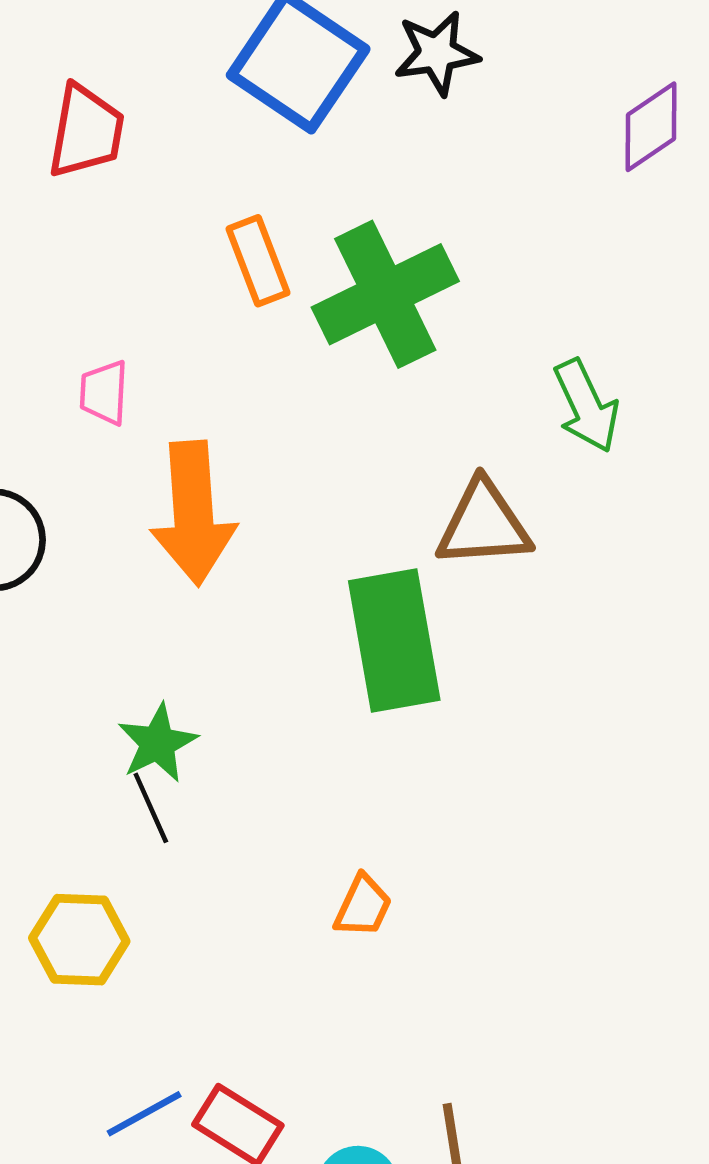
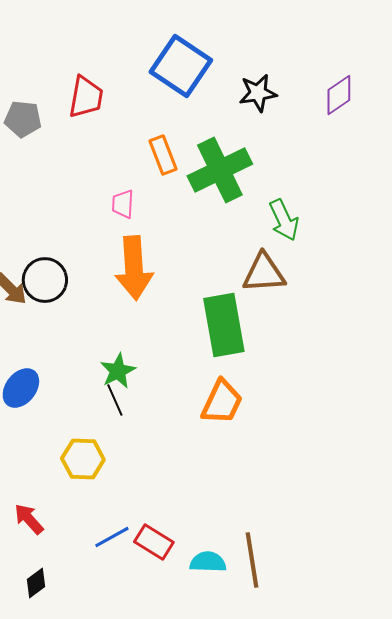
black star: (437, 53) -> (258, 93), moved
pink trapezoid: (104, 393) -> (123, 204), moved
green arrow: (586, 406) -> (284, 220), moved
orange trapezoid: (363, 906) -> (222, 402), moved, size x1.6

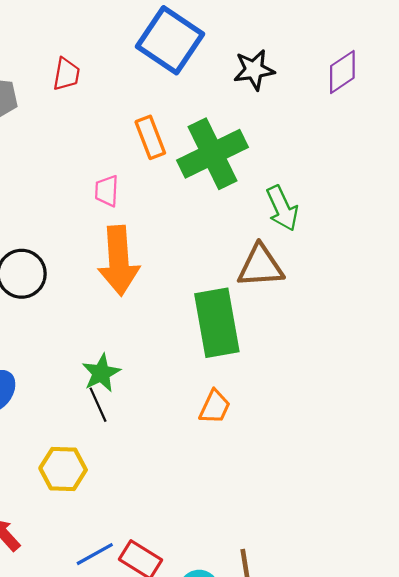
red trapezoid: (86, 97) -> (66, 74), size x0.7
orange trapezoid: (222, 402) -> (215, 407), size x0.7

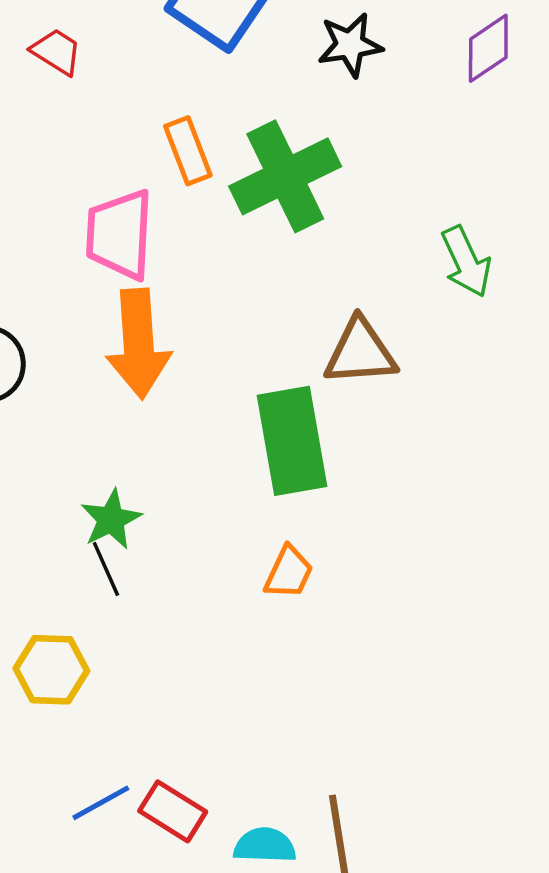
red trapezoid: (66, 74) -> (56, 52), turned -68
pink trapezoid: (107, 191) -> (120, 234), size x1.8
green arrow: (282, 208) -> (466, 262), moved

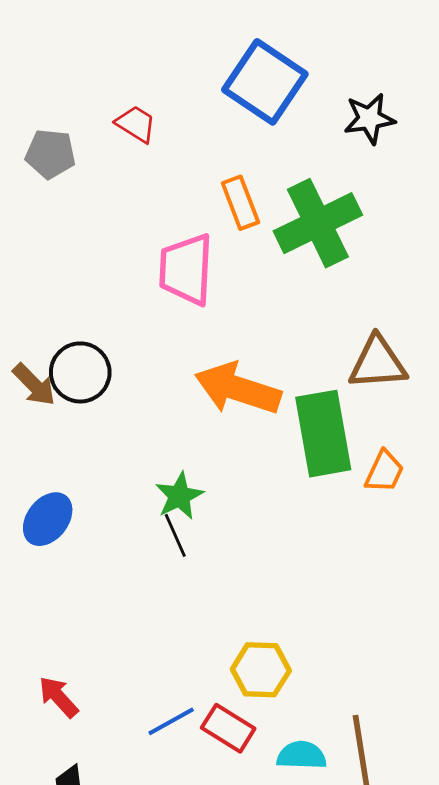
orange arrow: (138, 344) -> (238, 389), moved, turned 112
orange trapezoid: (289, 572) -> (384, 472), moved
yellow hexagon: (51, 670) -> (261, 670), moved

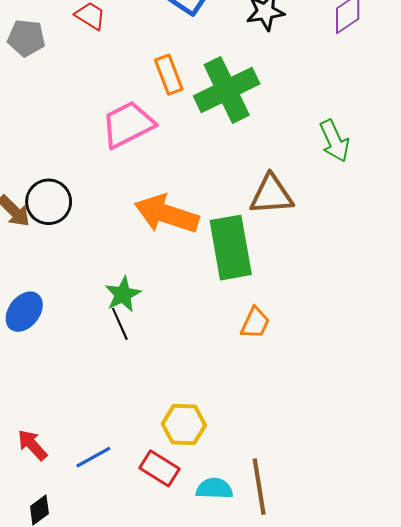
pink trapezoid: (186, 269) -> (128, 124), turned 60
orange trapezoid: (384, 472) -> (255, 323), moved
blue line: (171, 721) -> (93, 457), moved

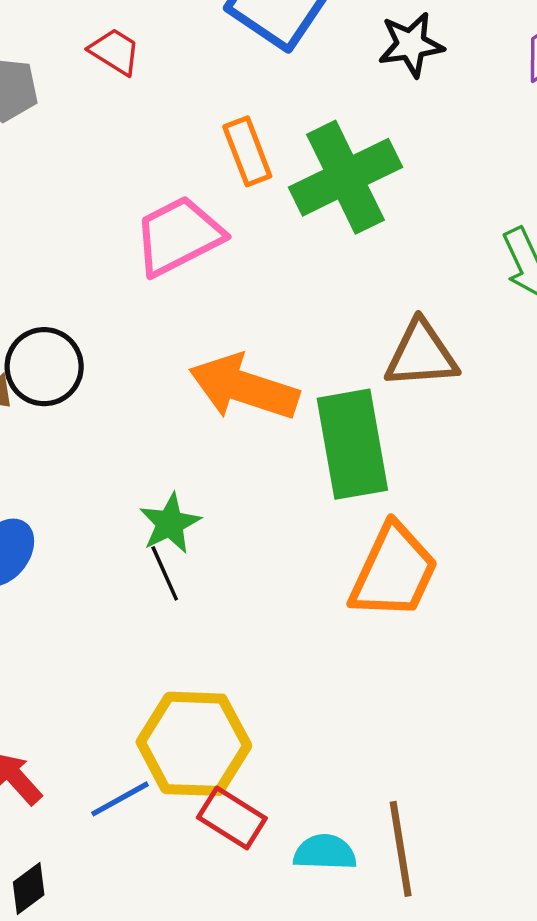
orange trapezoid: (255, 323) -> (394, 572), size x1.8
yellow hexagon: (184, 425) -> (194, 744), moved, size x1.5

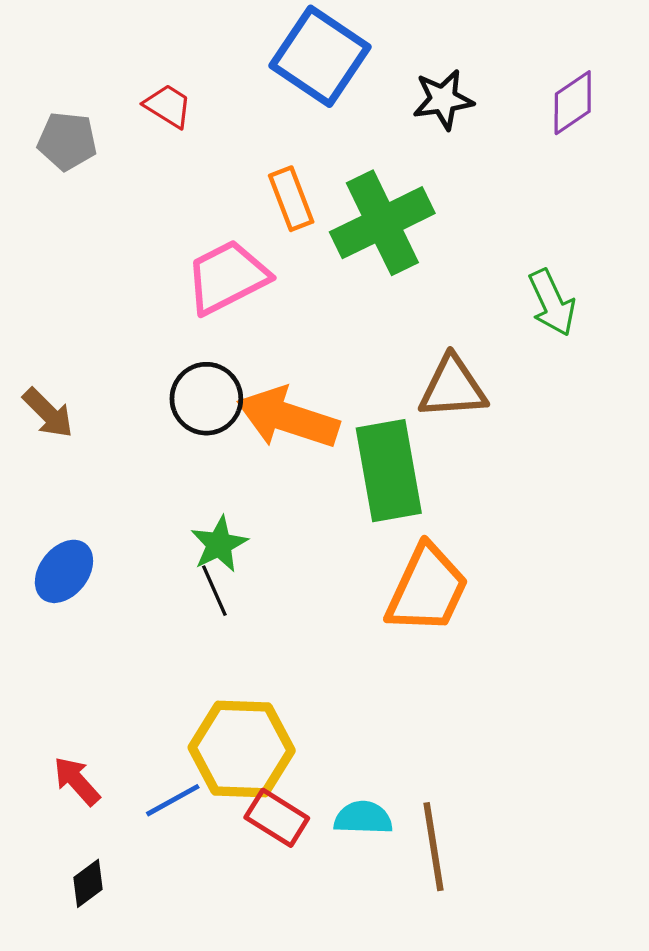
black circle: (44, 367) -> (206, 399), moved
cyan semicircle: (325, 852) -> (363, 818), moved

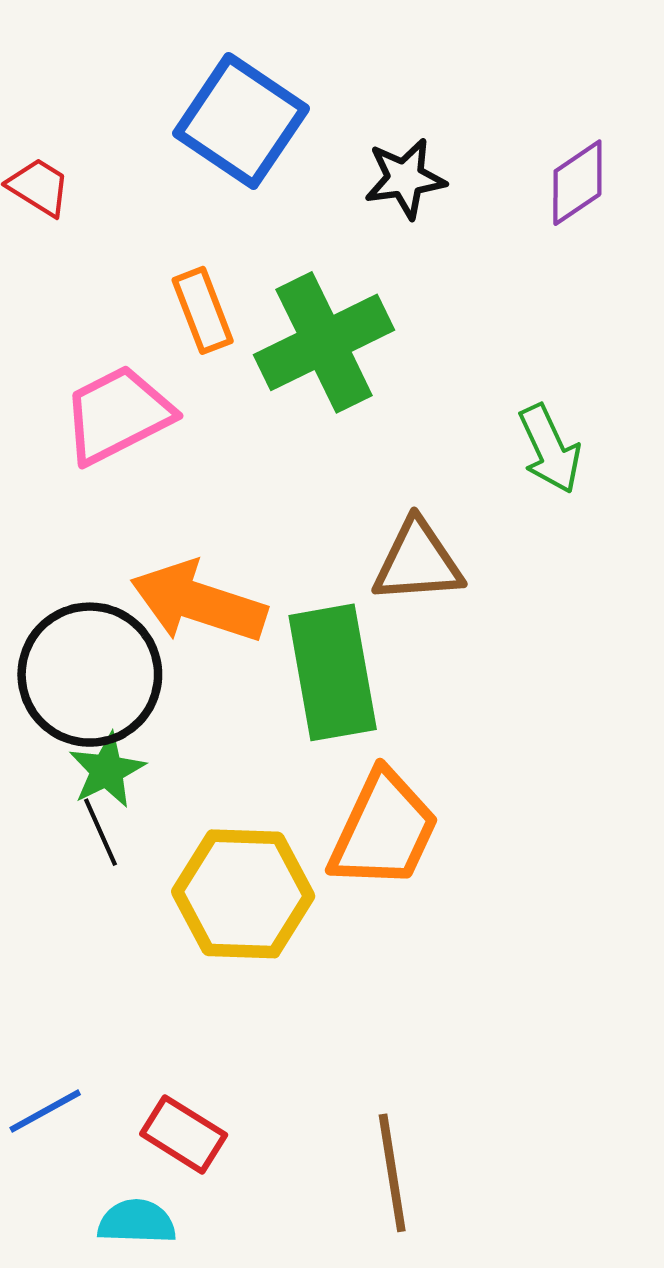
black circle: (206, 399) -> (90, 675), moved, size x1.5
yellow hexagon: (242, 749) -> (243, 894), moved
cyan semicircle: (363, 818) -> (137, 1222), moved

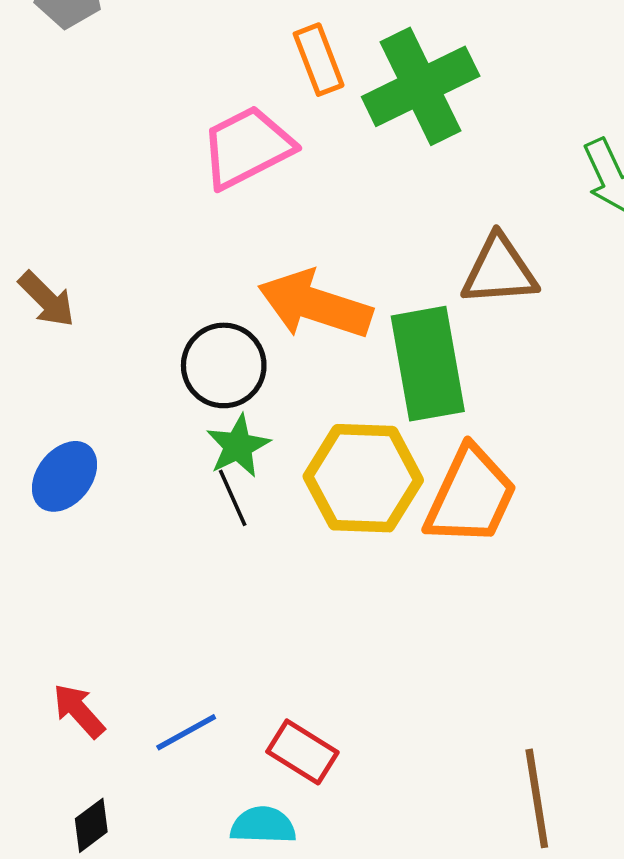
black circle: (90, 675) -> (224, 365), size x0.7
yellow hexagon: (243, 894) -> (363, 478), moved
brown line: (392, 1173) -> (537, 798), moved

